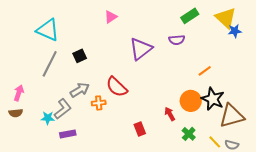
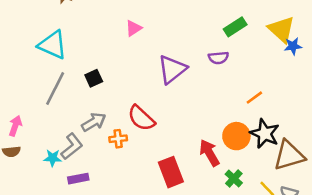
red arrow: (170, 114) -> (209, 153), size x1.5
red rectangle: (140, 129) -> (171, 172), size x1.6

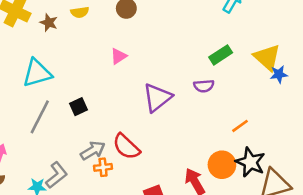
cyan triangle: (53, 45) -> (37, 73), turned -40
gray arrow: (94, 122) -> (93, 151), moved

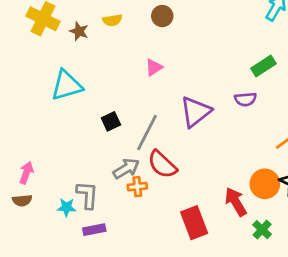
gray line: (40, 117) -> (147, 133), moved
gray L-shape: (57, 175) -> (87, 195), turned -48

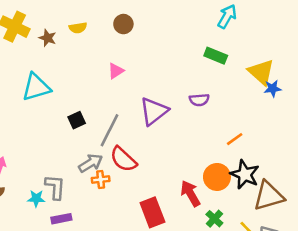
green rectangle: (263, 66) -> (216, 56), moved, turned 55

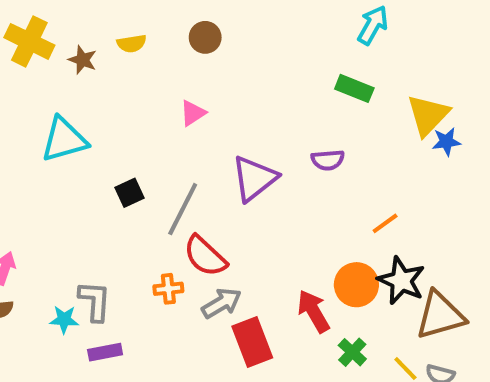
yellow triangle: (261, 72) -> (428, 115), turned 32
gray arrow: (91, 163) -> (222, 303), moved

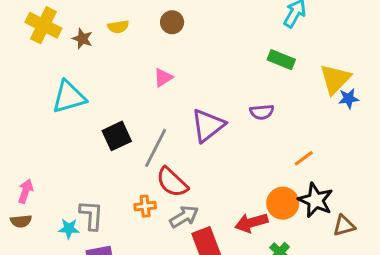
black square: (130, 193) -> (117, 136), size x1.4
red arrow: (313, 311) -> (251, 223), turned -76
brown triangle: (440, 315) -> (344, 226), size x0.6

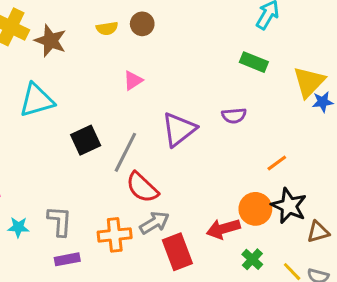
yellow semicircle: (118, 27) -> (107, 28), moved
brown star: (82, 39) -> (50, 41), size x1.5
orange cross: (145, 206) -> (115, 235), moved, size x1.5
cyan star: (69, 229) -> (18, 227), moved

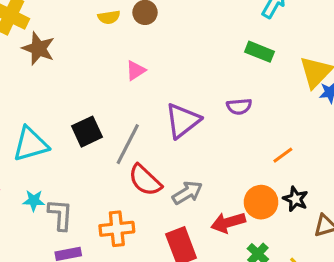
brown star: (50, 41) -> (38, 49), moved
cyan triangle: (37, 100) -> (31, 144), moved
black star: (289, 206) -> (295, 199), size x0.7
gray arrow: (154, 223) -> (187, 193), moved
cyan star: (18, 227) -> (34, 201), moved

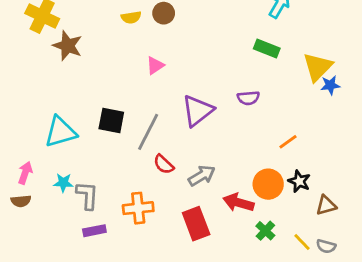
black square: (87, 132) -> (111, 121), turned 36
red semicircle: (145, 180) -> (164, 164), size x0.7
red arrow: (228, 222) -> (238, 202), turned 32

